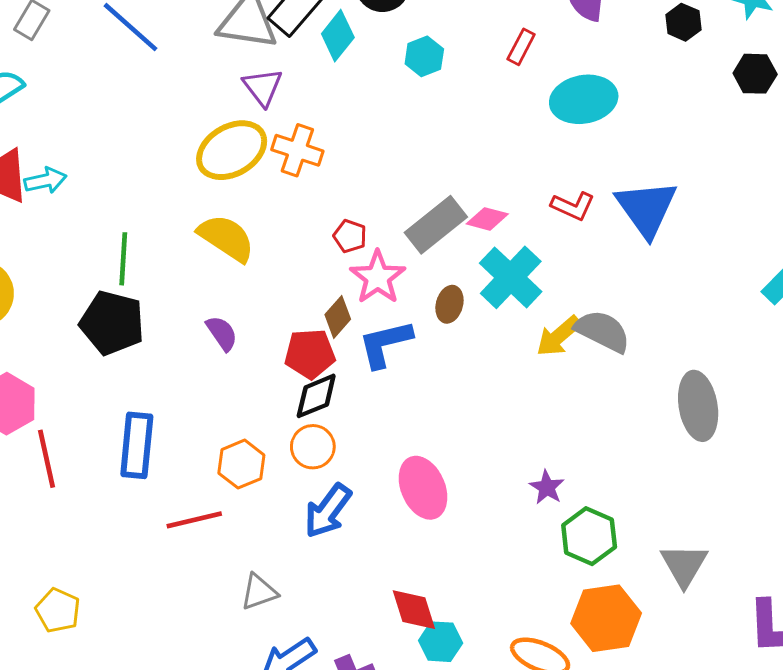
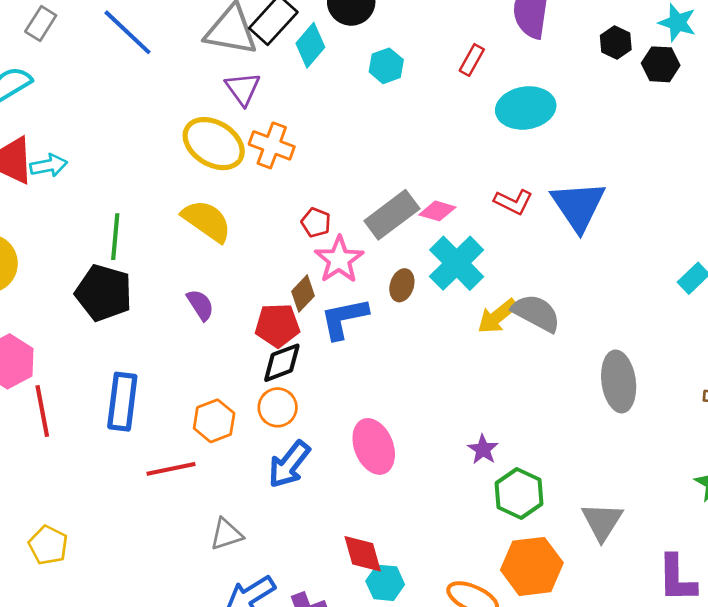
black hexagon: (755, 74) -> (661, 64), moved
yellow ellipse: (232, 150) -> (214, 144), turned 60

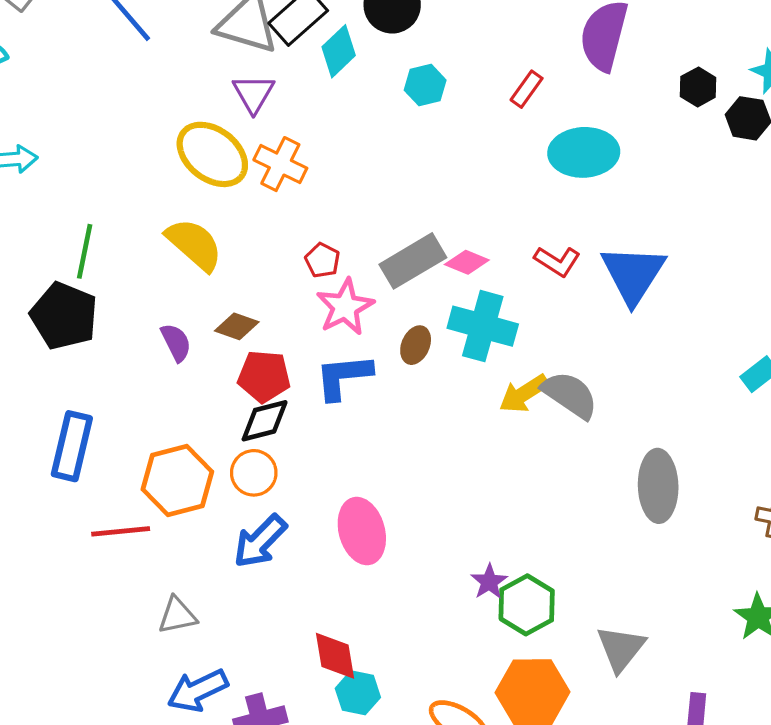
cyan cross: (457, 263) -> (483, 326), turned -36
brown diamond: (303, 294) -> (237, 326), moved, turned 60
orange hexagon: (214, 421) -> (177, 480), size x1.4
purple star: (483, 449) -> (489, 582), moved

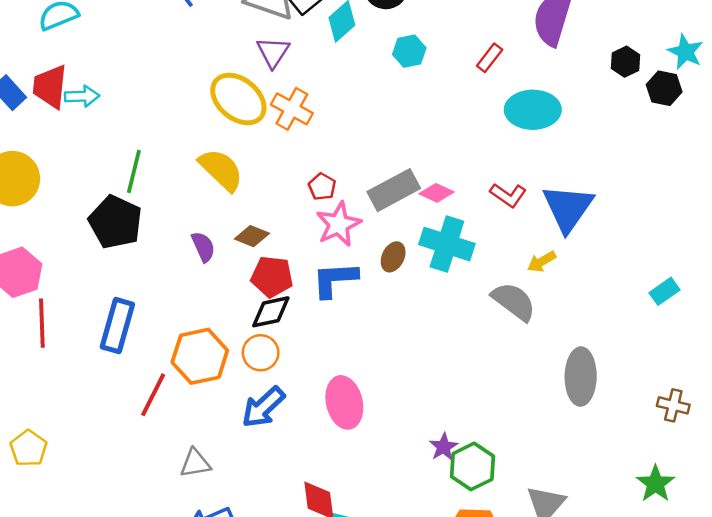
yellow arrow: (524, 394) -> (542, 262), moved, size x0.7
red line: (121, 531) -> (153, 395), turned -60

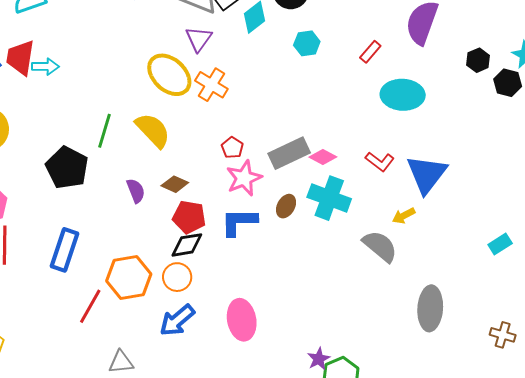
green line: (134, 172) -> (104, 131), moved

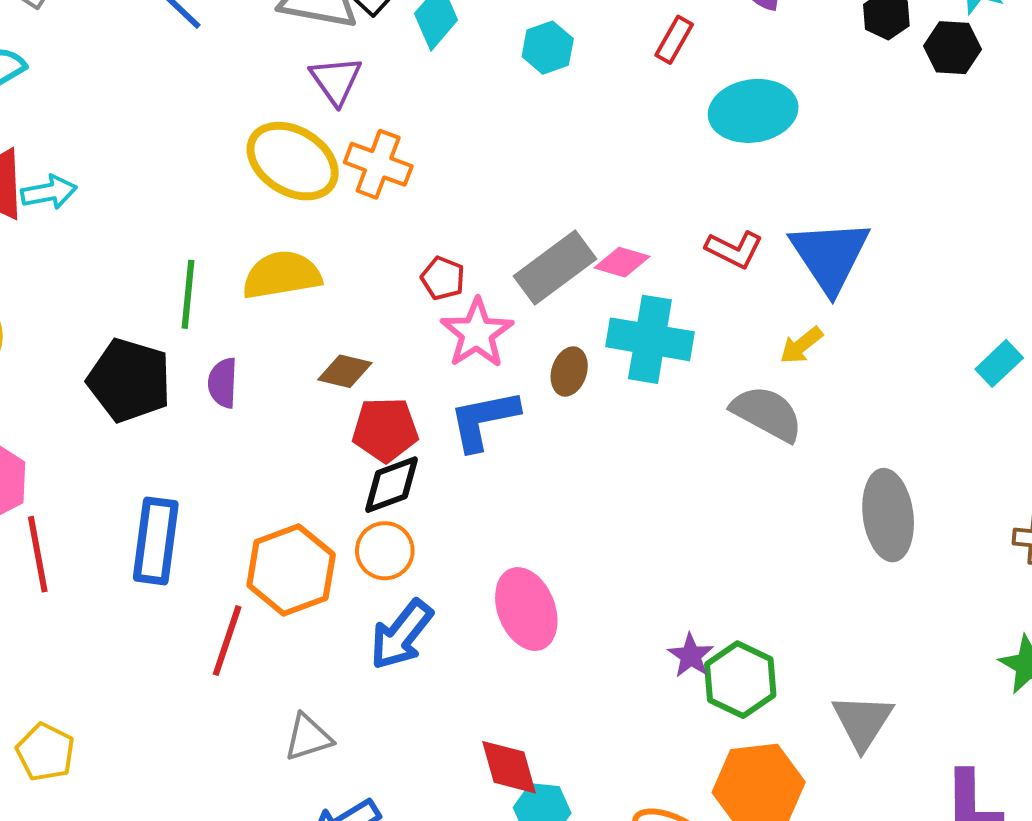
yellow semicircle: (153, 130) -> (282, 275), turned -45
purple semicircle: (136, 191) -> (223, 383), moved, turned -145

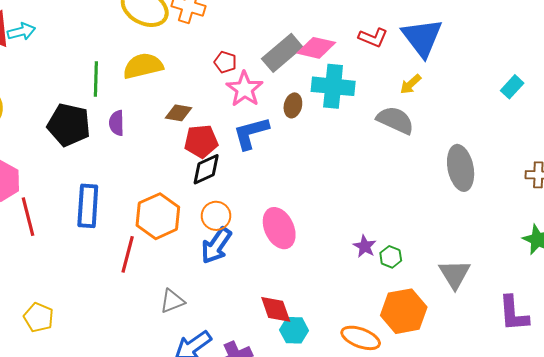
pink diamond: (622, 262) -> (316, 48), size x1.4
orange circle: (385, 551) -> (216, 216), moved
green hexagon: (740, 680) -> (391, 257), size x0.6

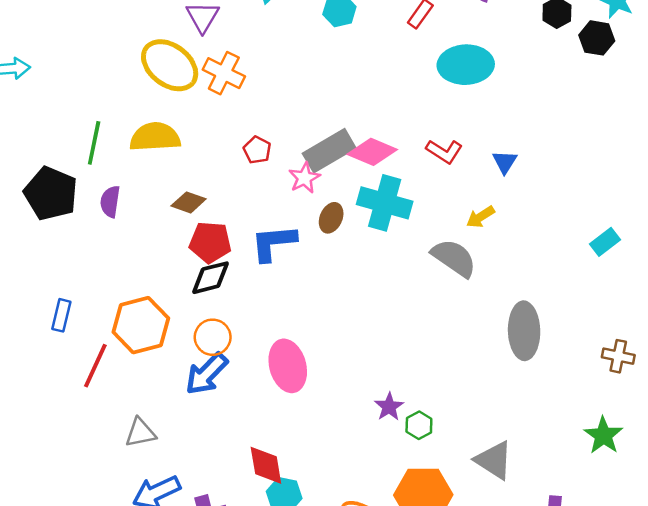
blue triangle: (422, 38) -> (505, 162), size x0.5
pink star: (245, 89) -> (304, 178), moved, size x0.7
blue rectangle: (88, 206) -> (61, 315), moved, size x0.6
gray triangle: (455, 274) -> (494, 460), turned -36

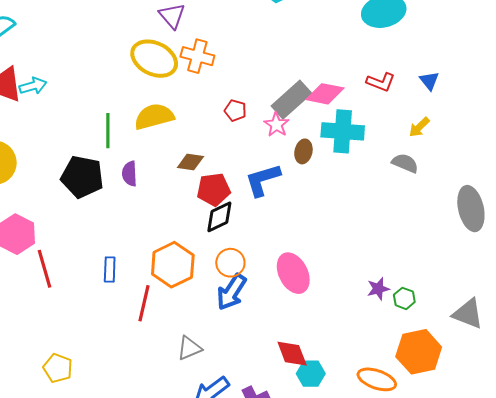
gray semicircle: (454, 258) -> (405, 163), size x0.7
purple star: (389, 407) -> (378, 289), turned 30

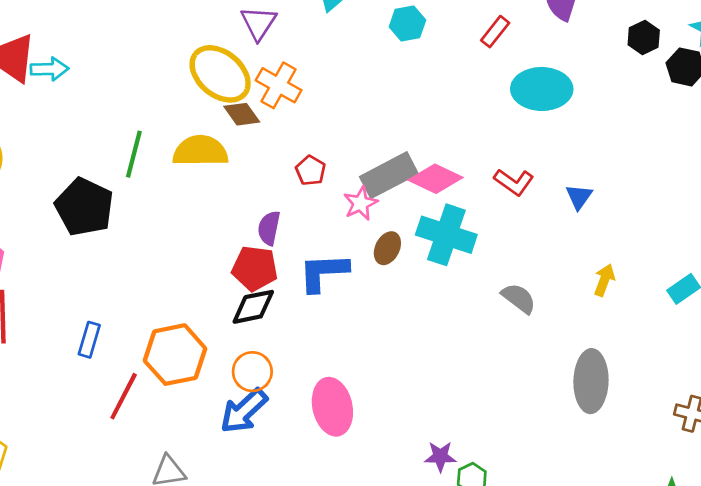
yellow arrow: (419, 127) -> (604, 280), moved, turned 140
brown diamond: (190, 162) -> (242, 114), moved, turned 32
purple semicircle: (130, 174) -> (269, 228), moved

